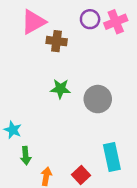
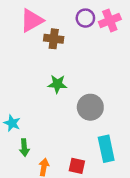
gray circle: (98, 99) -> (90, 107), moved
red square: (81, 175) -> (77, 166), turned -35

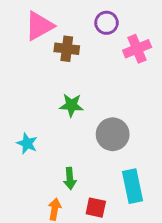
pink cross: (110, 20) -> (137, 49), moved
cyan star: (12, 123) -> (27, 143), moved
green arrow: (24, 148) -> (70, 179), moved

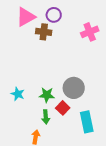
purple circle: (107, 23) -> (54, 15), moved
green star: (71, 105) -> (47, 95), moved
red square: (96, 208) -> (63, 108), moved, turned 32

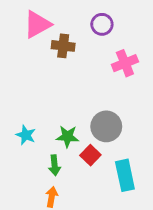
purple circle: (54, 15) -> (102, 24), moved
pink cross: (90, 32) -> (125, 63), moved
green arrow: (46, 117) -> (55, 165), moved

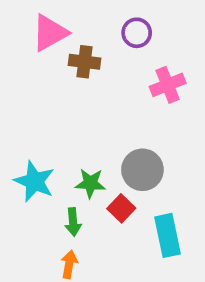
cyan star: (26, 135) -> (34, 181), size x1.5

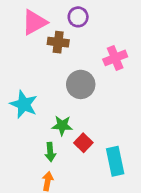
purple circle: (137, 33) -> (78, 17), moved
gray circle: (142, 170) -> (81, 84), moved
cyan star: (34, 181) -> (24, 104), moved

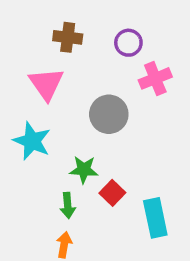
purple circle: (78, 17) -> (128, 43), moved
pink triangle: (34, 22) -> (46, 84), moved, turned -36
brown cross: (58, 42) -> (68, 37), moved

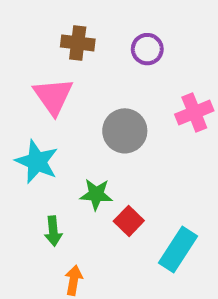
pink cross: (155, 78) -> (194, 113), moved
green arrow: (68, 205) -> (53, 231), moved
cyan rectangle: (155, 218) -> (178, 250), turned 45

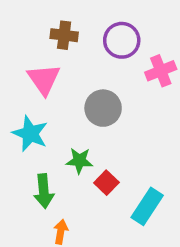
purple circle: (147, 49) -> (122, 40), size x1.4
pink cross: (194, 113) -> (161, 71), moved
green arrow: (53, 231) -> (44, 191), size x1.4

